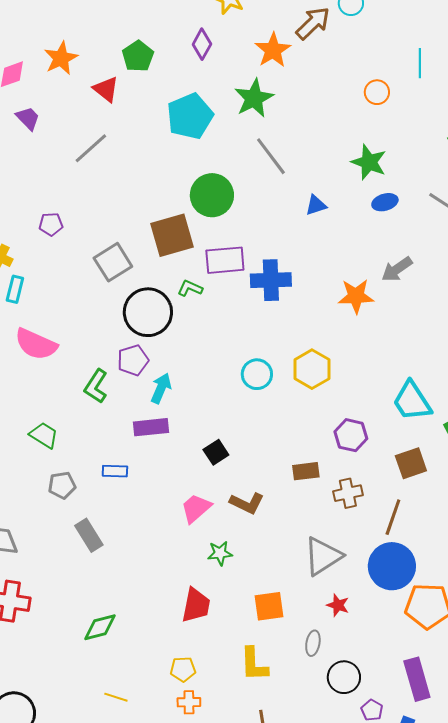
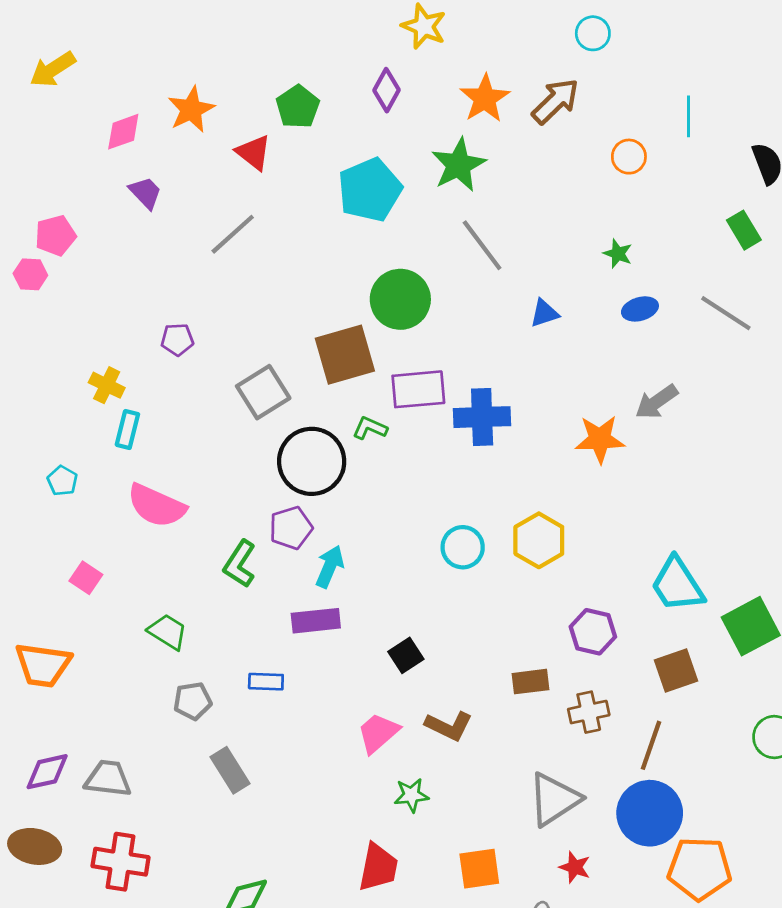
brown arrow: (313, 23) -> (555, 101), moved
green star: (369, 162) -> (618, 254), size x0.6

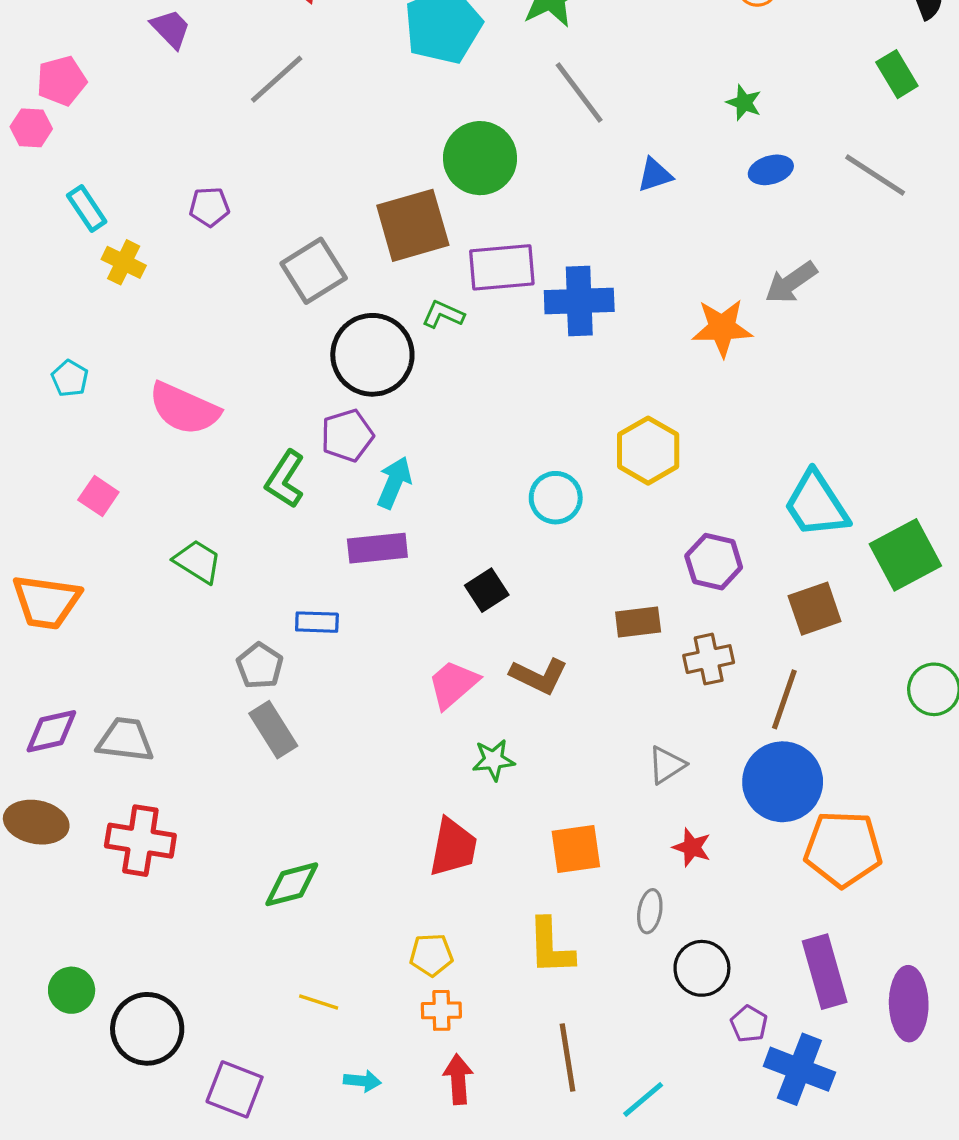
cyan rectangle: (127, 429) -> (87, 209), moved, turned -48
cyan circle: (463, 547) -> (556, 498), moved
gray pentagon: (193, 701) -> (260, 666), moved, turned -30
gray triangle: (554, 799) -> (667, 765), size x0.6

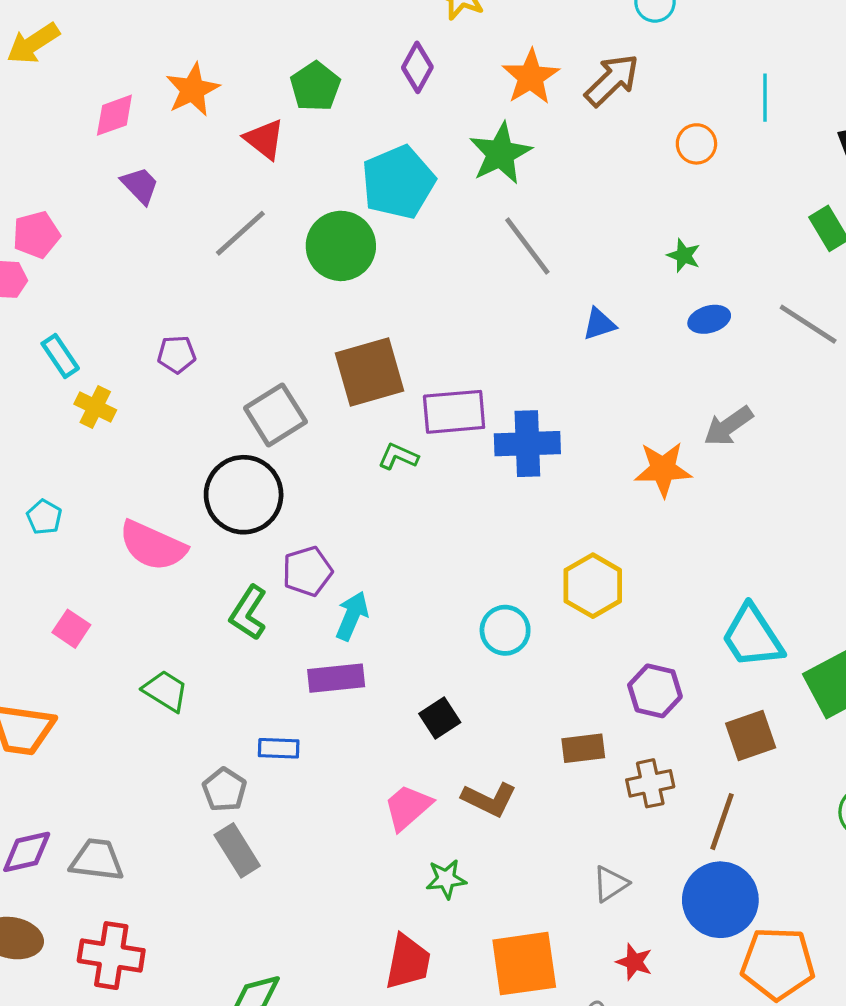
green circle: (480, 158) -> (341, 246), moved
black circle: (372, 355) -> (244, 495), moved
orange square: (576, 849) -> (524, 964), size x1.4

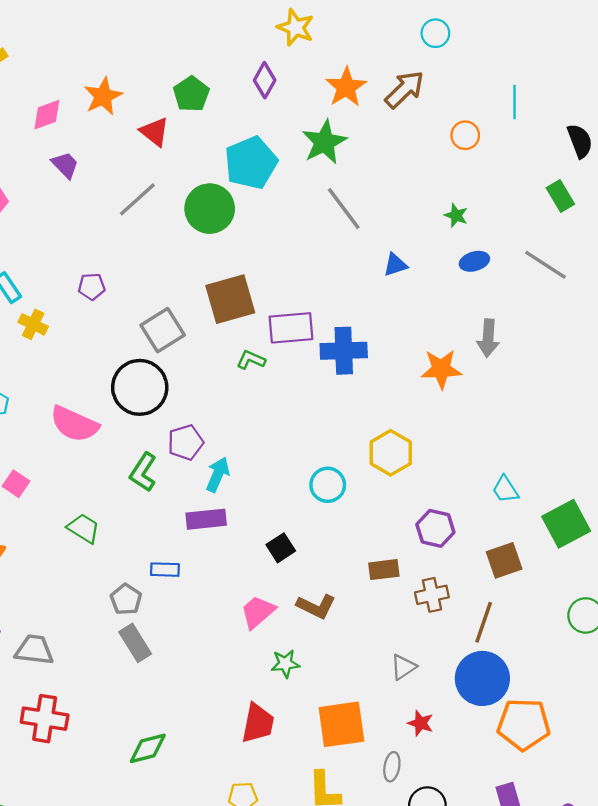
gray arrow: (728, 426) -> (488, 338), turned -51
cyan trapezoid: (752, 637) -> (505, 489), size x0.6

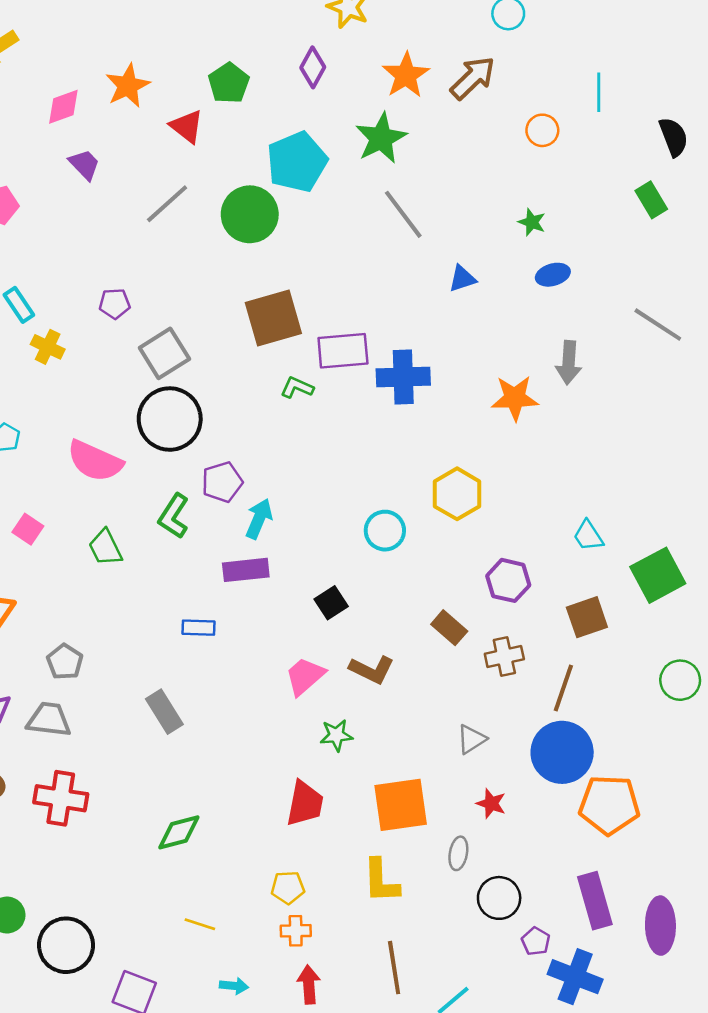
gray line: (545, 265) -> (658, 325), moved
gray square: (163, 330) -> (164, 353), moved
green trapezoid: (84, 528) -> (105, 548), moved, turned -148
brown rectangle: (384, 570) -> (449, 628), turned 48
gray pentagon: (126, 599) -> (65, 662), moved

